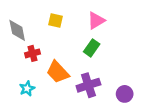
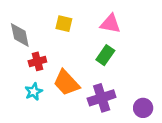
pink triangle: (96, 21) -> (110, 24), turned 42
cyan star: (27, 88) -> (34, 92), moved

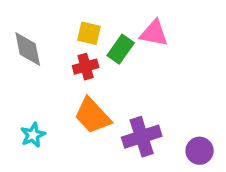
green rectangle: (105, 55) -> (121, 49), moved
red cross: (37, 61) -> (86, 67), moved
cyan star: (34, 92) -> (33, 135), moved

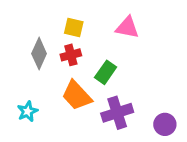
gray diamond: (28, 49) -> (39, 54), moved, turned 36
green rectangle: (121, 49) -> (106, 72), moved

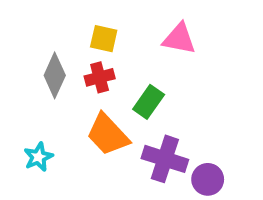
purple cross: (117, 113) -> (165, 159), turned 36
purple circle: (165, 124) -> (208, 179), moved

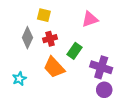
yellow square: (104, 39) -> (44, 15), moved
pink triangle: (179, 39) -> (90, 19), turned -30
purple cross: (165, 159) -> (101, 67), moved

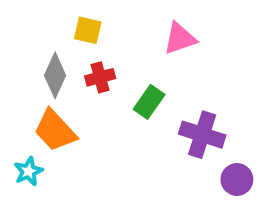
orange trapezoid: (54, 67) -> (55, 130), moved
cyan star: (19, 79) -> (29, 171), moved
purple circle: (104, 90) -> (237, 180), moved

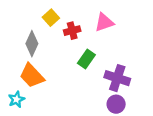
yellow square: (88, 30) -> (51, 18), turned 35
red cross: (100, 77) -> (72, 31), moved
purple circle: (237, 180) -> (116, 104), moved

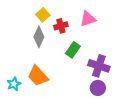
gray diamond: (32, 44) -> (39, 37), moved
orange trapezoid: (32, 76) -> (38, 76), moved

